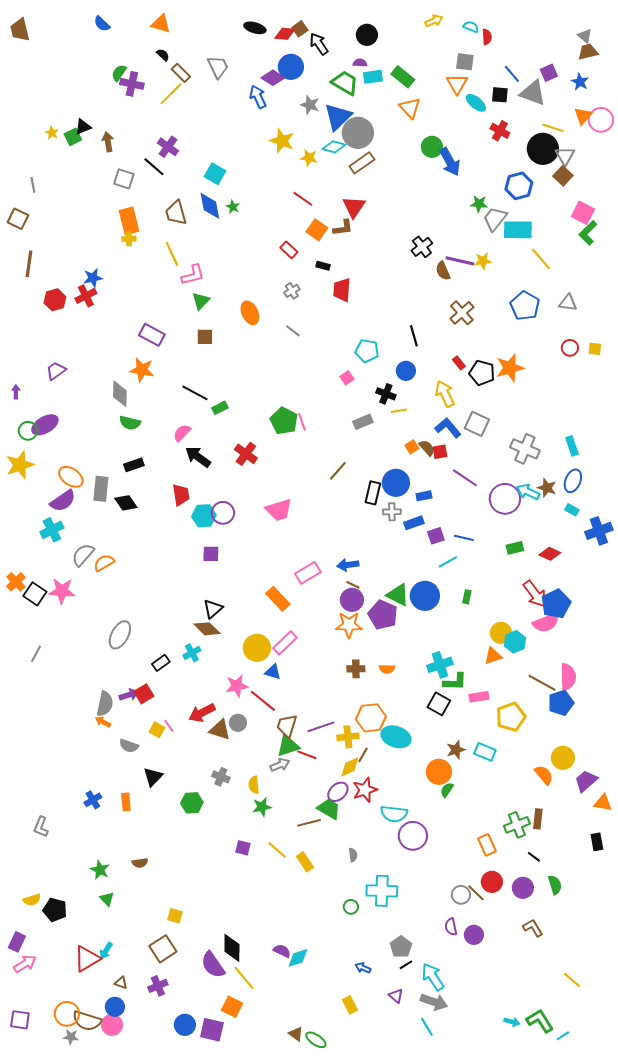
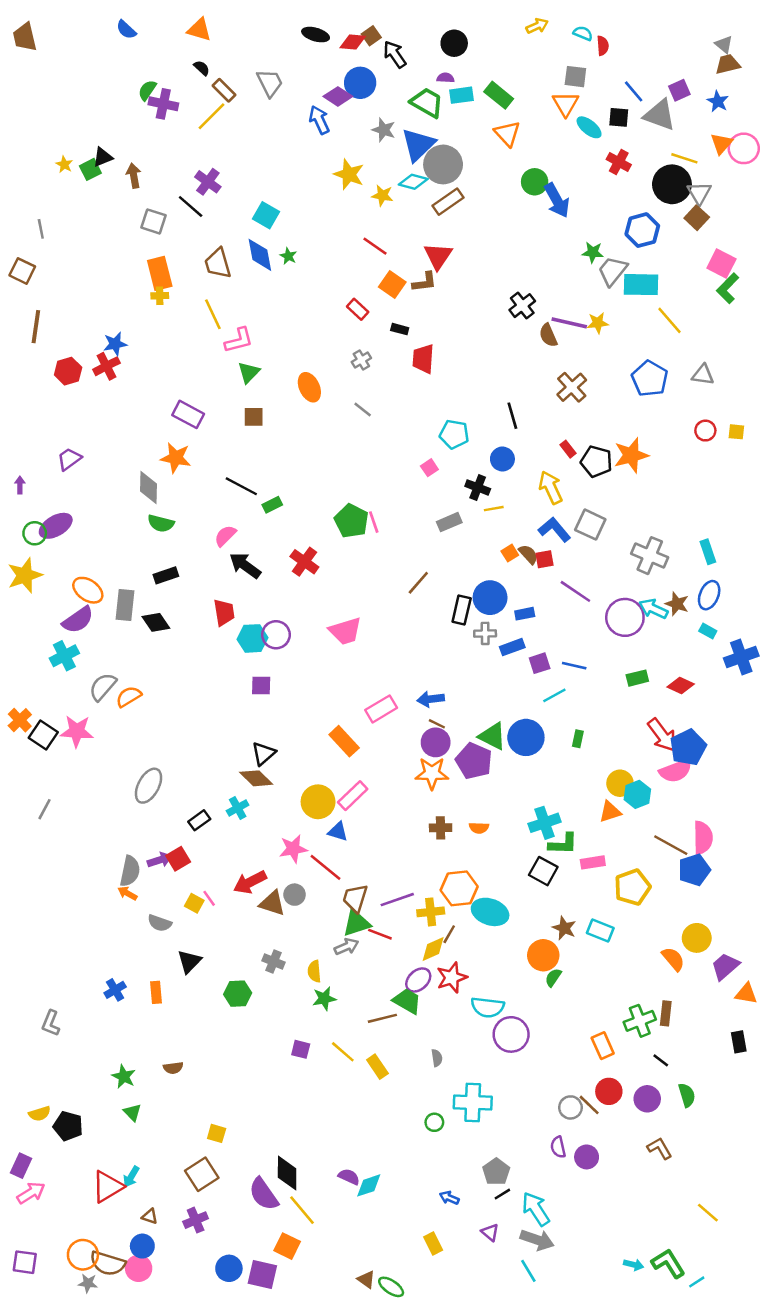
brown star: (456, 750) -> (564, 928), turned -30

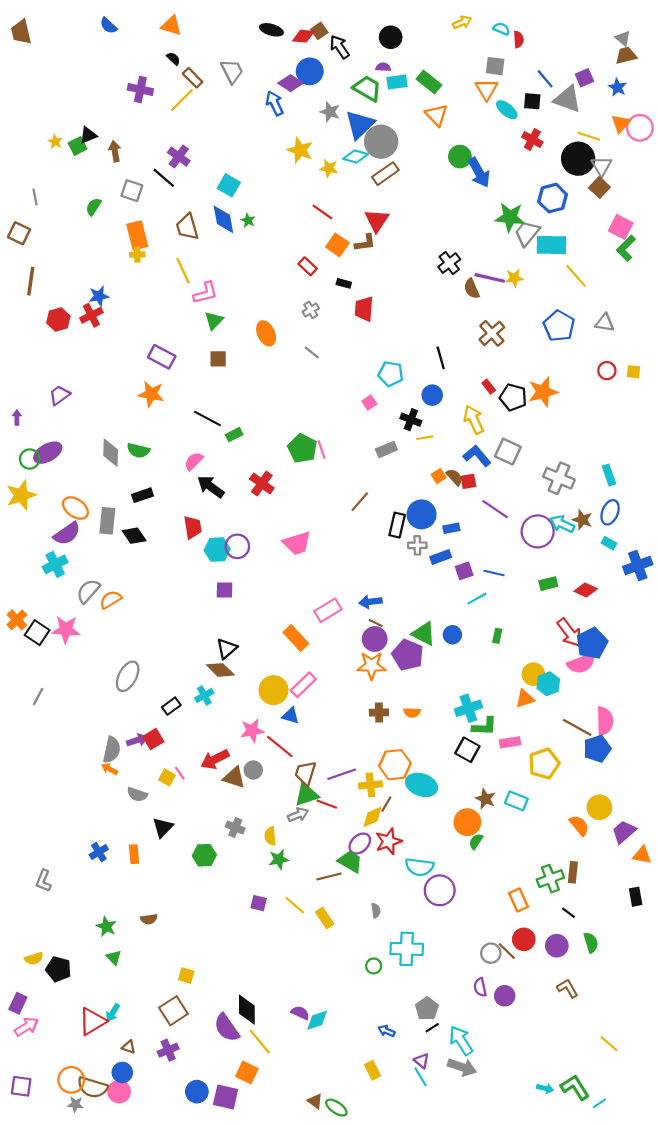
green semicircle: (147, 90) -> (94, 207), moved
green star: (593, 252) -> (510, 217), size x1.6
gray diamond: (149, 487) -> (111, 453), moved
blue circle: (526, 737) -> (452, 635), size x0.6
cyan line: (528, 1271) -> (420, 1077), moved

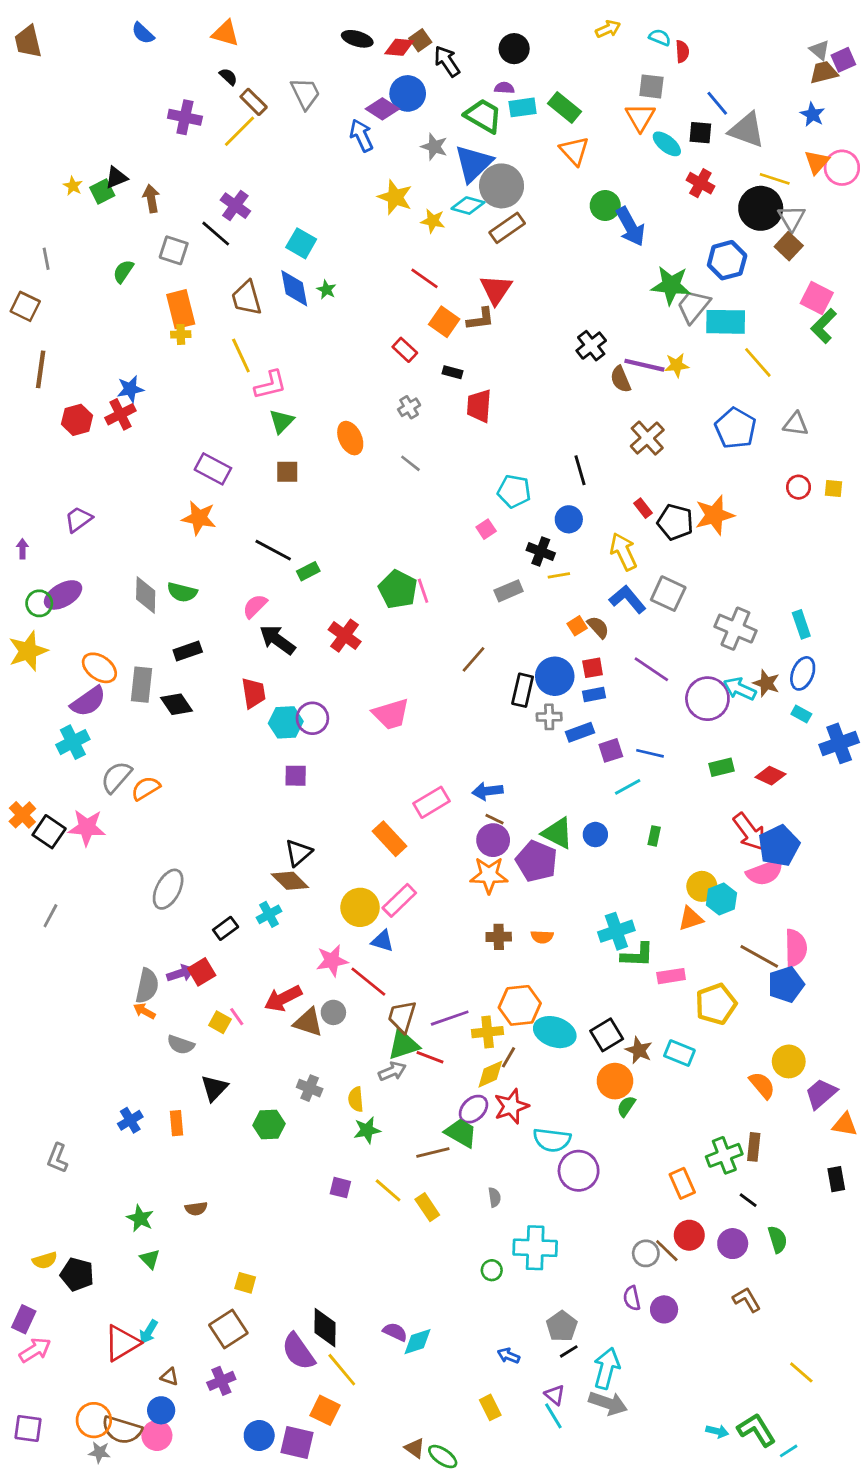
purple square: (585, 78) -> (843, 60), moved
red square: (468, 481) -> (593, 668), moved
black square: (467, 750) -> (607, 1035), moved, turned 30
cyan arrow: (461, 1041) -> (607, 1368), turned 48

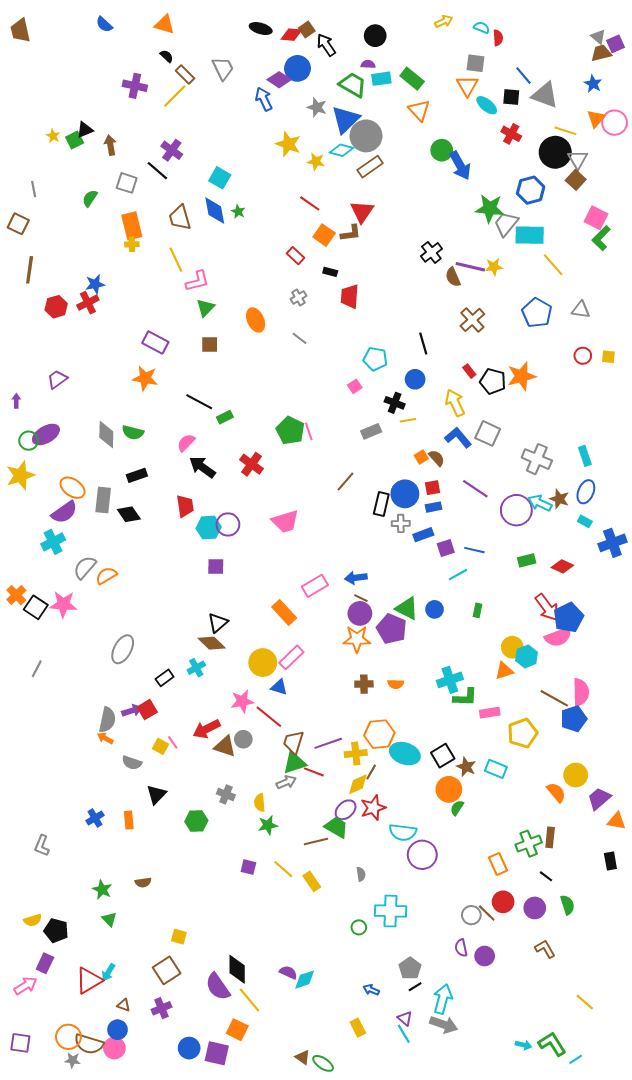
purple rectangle: (24, 1319) -> (45, 963), moved

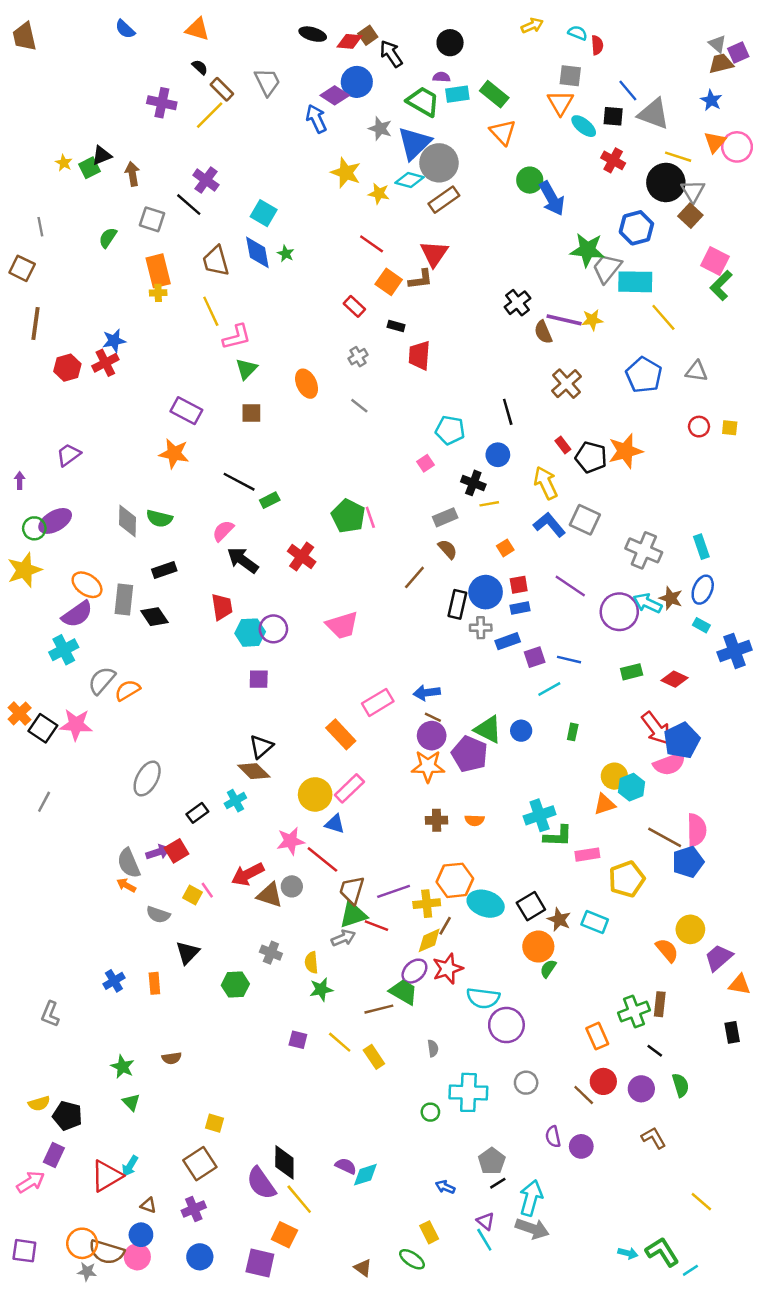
brown semicircle: (437, 458) -> (448, 549), moved
gray semicircle: (107, 720) -> (129, 863), turned 145
gray circle: (471, 915) -> (526, 1083), moved
blue circle: (189, 1048) -> (200, 1257), moved
green ellipse: (323, 1063) -> (412, 1259), moved

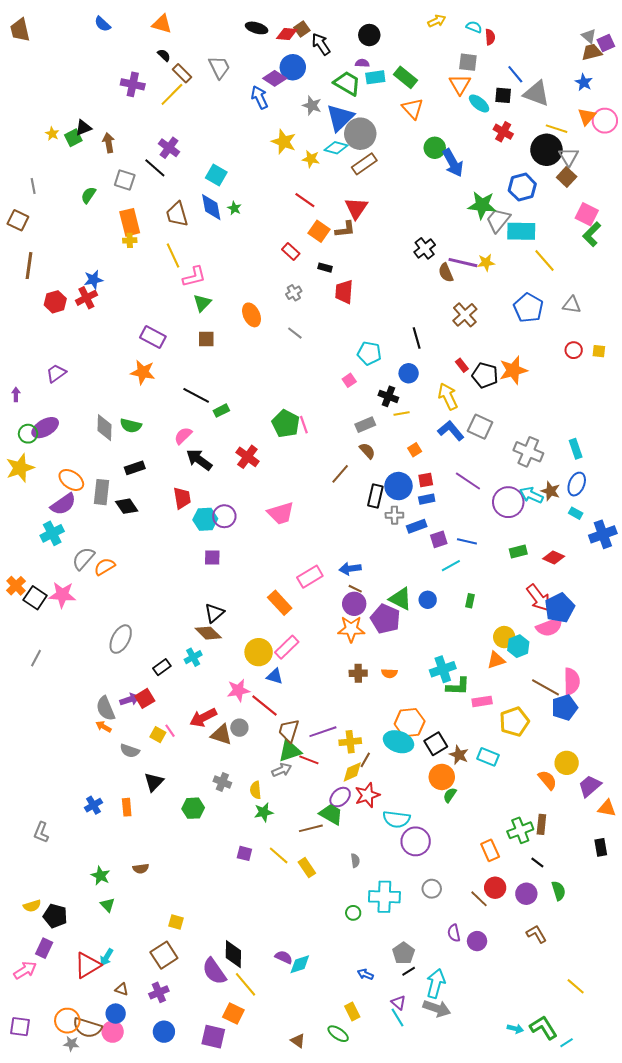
orange hexagon: (455, 880) -> (410, 723), moved

